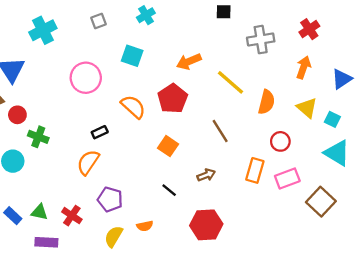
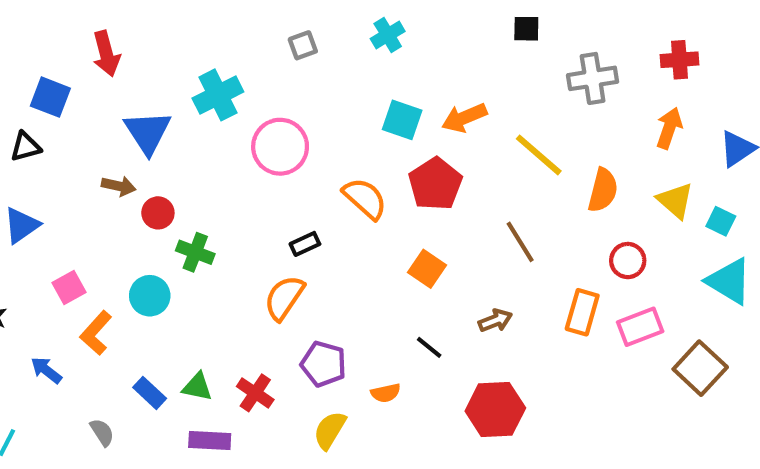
red cross: (309, 29) -> (679, 60), turned 30
cyan cross: (43, 30) -> (218, 95), moved
cyan square: (132, 56) -> (402, 120), moved
orange semicircle: (145, 226) -> (386, 393), moved

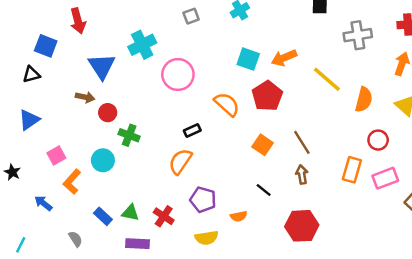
brown line: (520, 242) -> (302, 142), moved
brown arrow: (495, 321) -> (302, 175), turned -78
yellow semicircle: (330, 430) -> (207, 238), turned -130

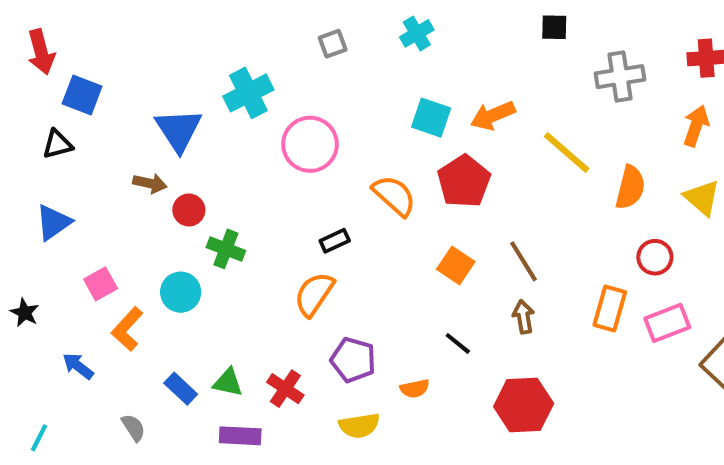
red arrow: (78, 21) -> (41, 52), moved

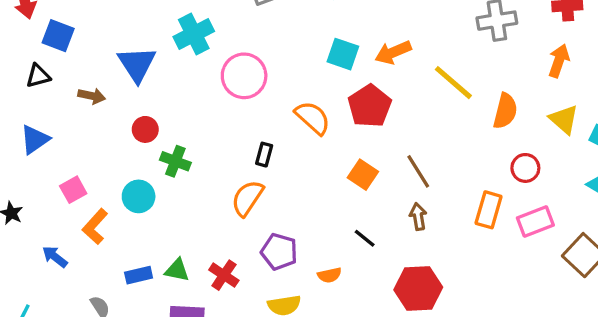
brown arrow: (150, 183) -> (92, 96), moved
black rectangle: (335, 241) -> (264, 155), turned -50
blue rectangle: (181, 389) -> (139, 275), turned -56

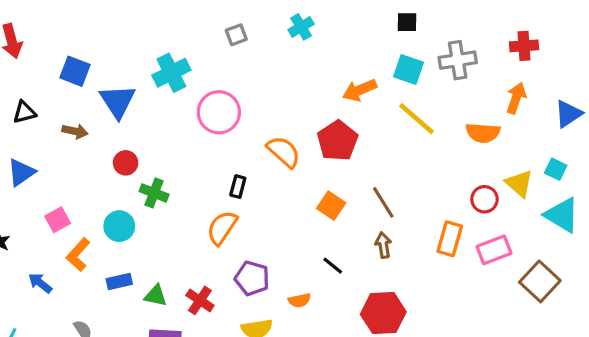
blue square: (58, 36) -> (75, 71), moved
cyan square: (343, 54) -> (409, 70), moved
orange semicircle: (505, 111) -> (483, 133), moved, turned 80
yellow triangle: (564, 119) -> (519, 183), moved
blue rectangle: (139, 275) -> (119, 281), moved

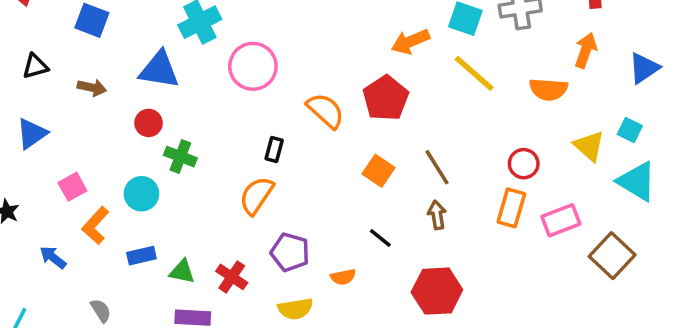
blue triangle: (118, 101) -> (159, 70), moved, turned -48
red circle: (484, 199) -> (524, 164), moved

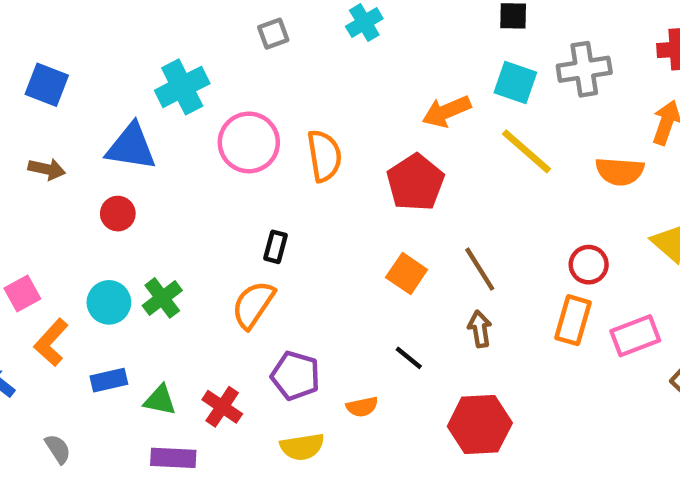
orange semicircle: (325, 111) -> (324, 156), moved, turned 39
green cross: (180, 157) -> (162, 298), moved, turned 32

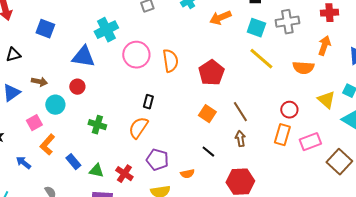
orange arrow: (446, 111) -> (220, 18), moved
brown arrow: (47, 169) -> (39, 82), moved
green cross: (162, 298) -> (97, 125), turned -36
cyan circle: (109, 302) -> (55, 105), moved
blue rectangle: (109, 380) -> (73, 162), turned 63

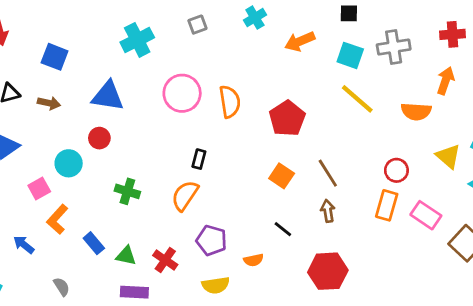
cyan cross: (106, 30) -> (137, 40), moved
brown arrow: (39, 82) -> (49, 103), moved
pink rectangle: (310, 142) -> (426, 215), turned 55

